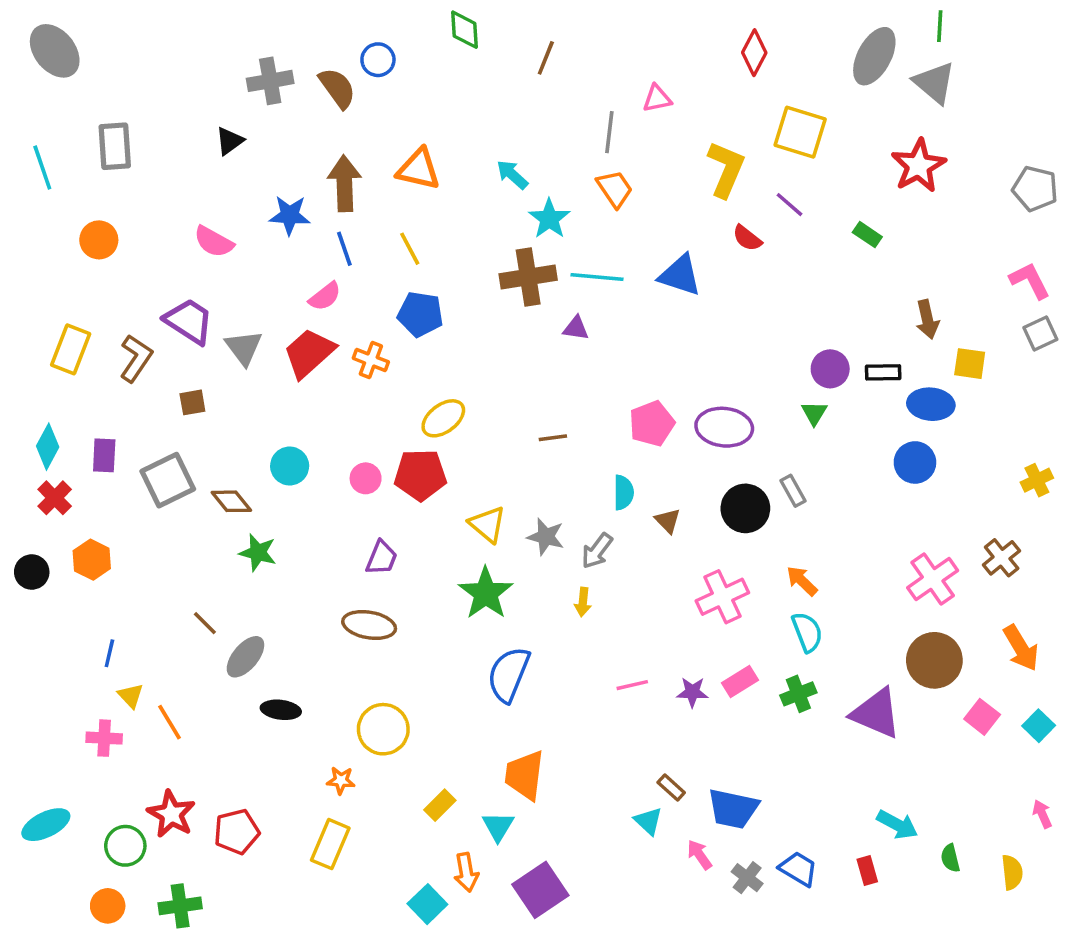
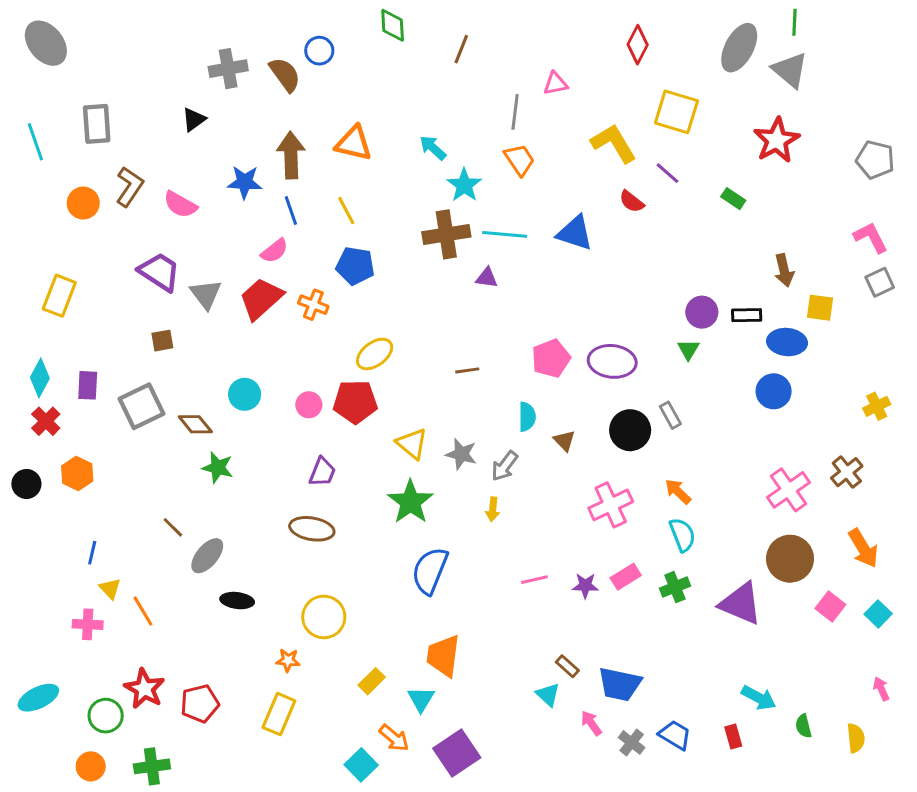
yellow L-shape: (726, 169) -> (614, 143), turned -54
brown L-shape: (136, 358) -> (130, 187), moved
orange arrow: (466, 872) -> (394, 738), turned -40

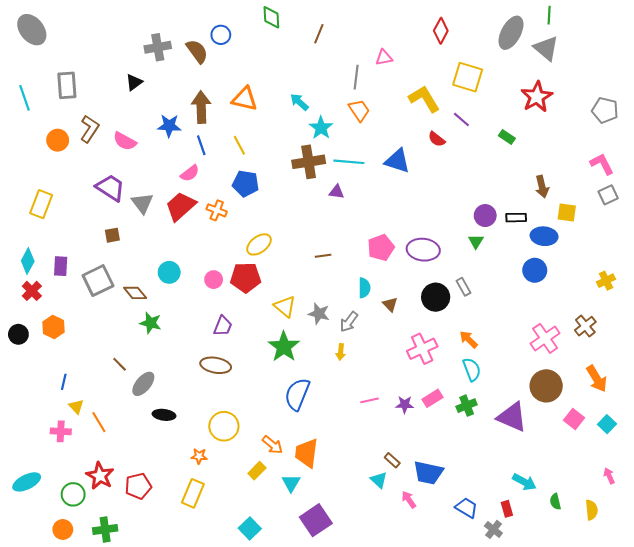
orange arrow: (394, 738) -> (272, 445), moved
gray cross: (632, 742) -> (493, 529), moved

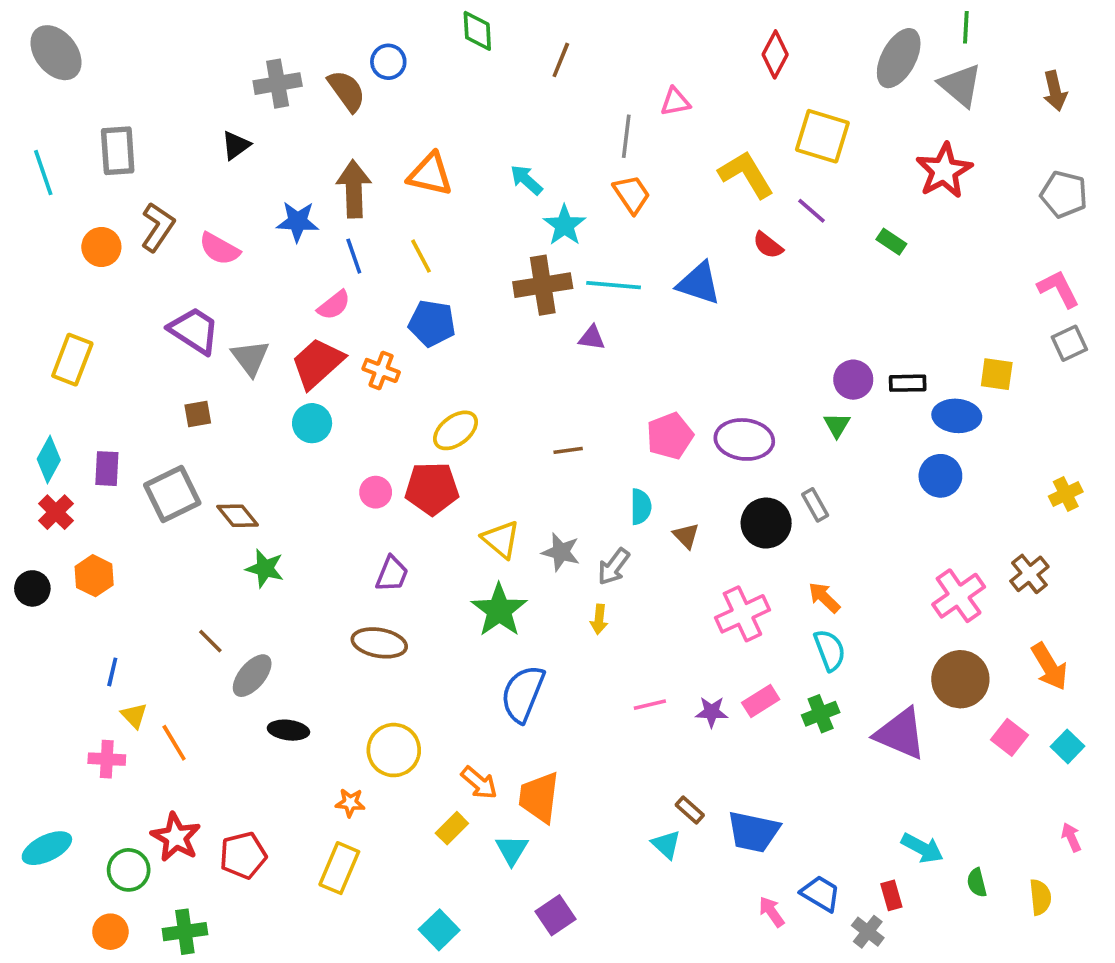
brown arrow: (542, 187) -> (1055, 91), moved
cyan circle: (169, 272) -> (312, 423), moved
pink arrow: (409, 500) -> (772, 912), moved
purple square: (316, 520) -> (555, 915), size x0.7

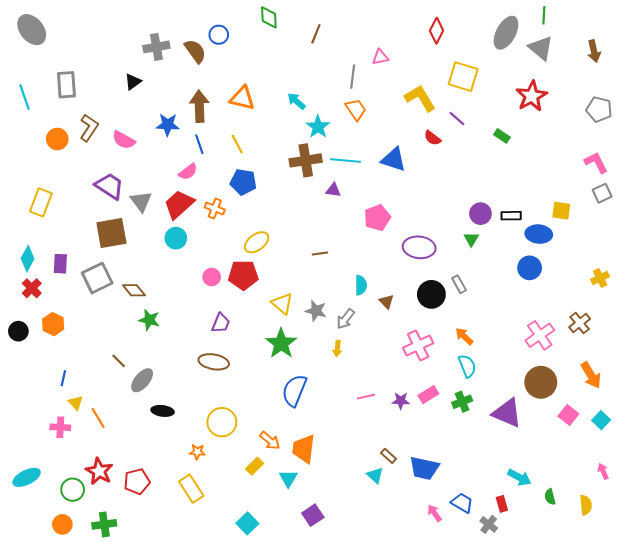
brown square: (198, 414) -> (111, 233), size x2.0
pink pentagon: (670, 436) -> (377, 218), moved
yellow rectangle: (339, 868) -> (191, 489), turned -56

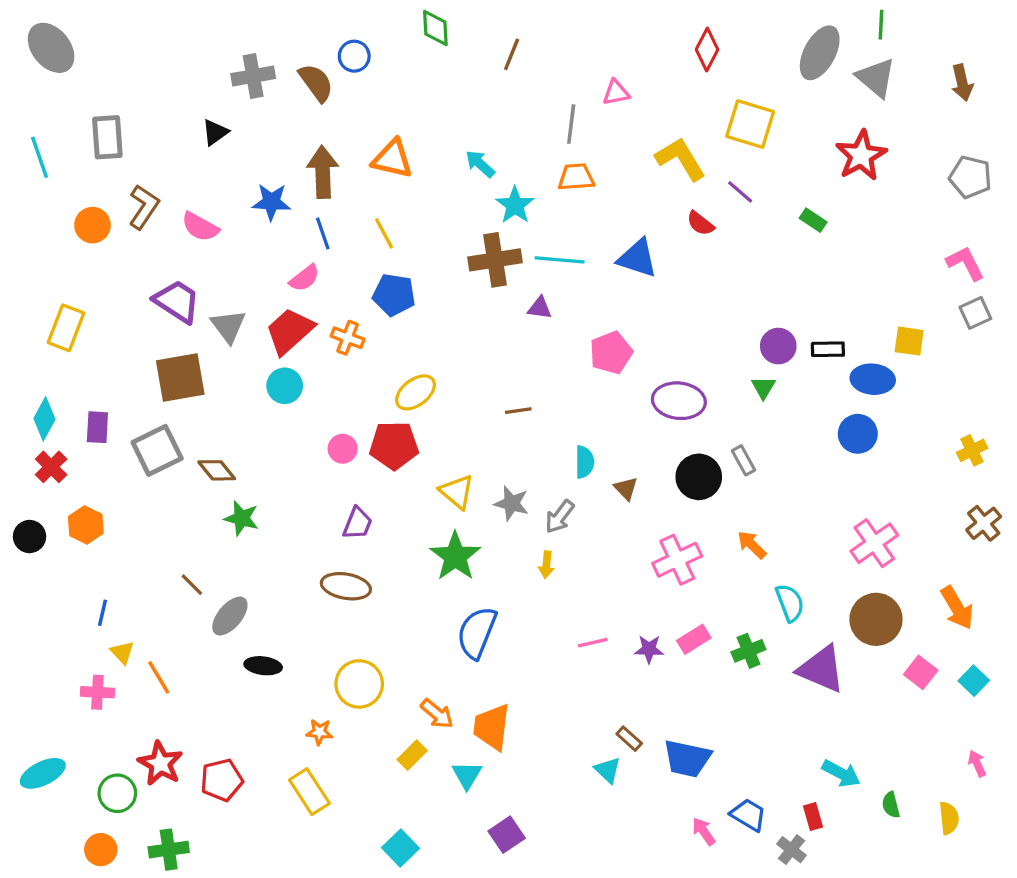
orange trapezoid: (356, 109) -> (576, 177), turned -60
brown cross: (580, 323) -> (984, 523), moved
cyan semicircle: (467, 366) -> (790, 603), moved

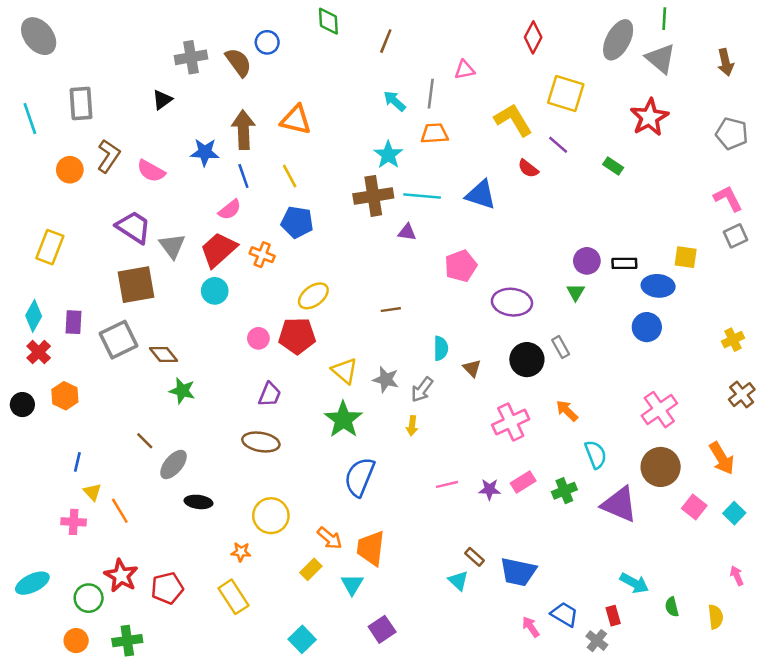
cyan arrow: (480, 164) -> (395, 101), moved

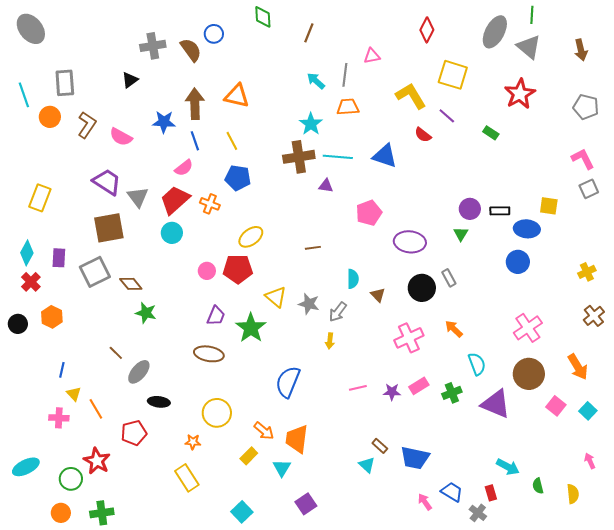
orange circle: (70, 170) -> (50, 117), moved
green star: (343, 420) -> (251, 328), moved
red pentagon: (167, 588) -> (134, 433), moved

